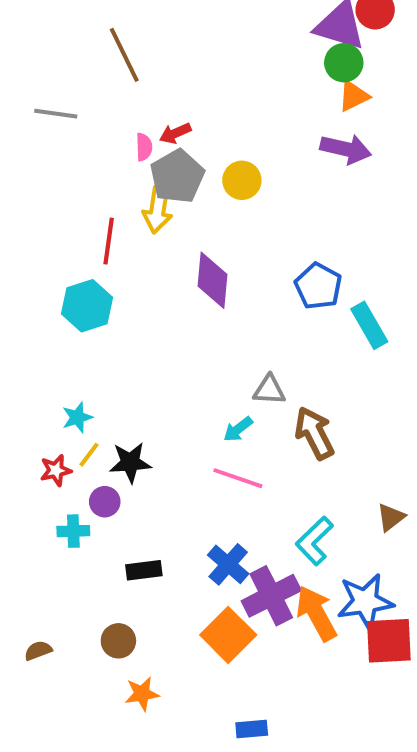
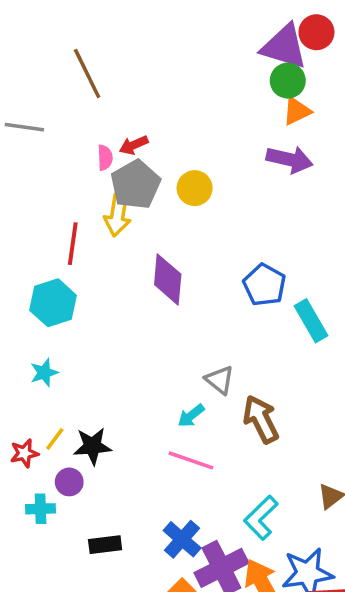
gray triangle: (269, 390) -> (220, 380), turned 36
cyan star: (77, 417) -> (44, 373), moved

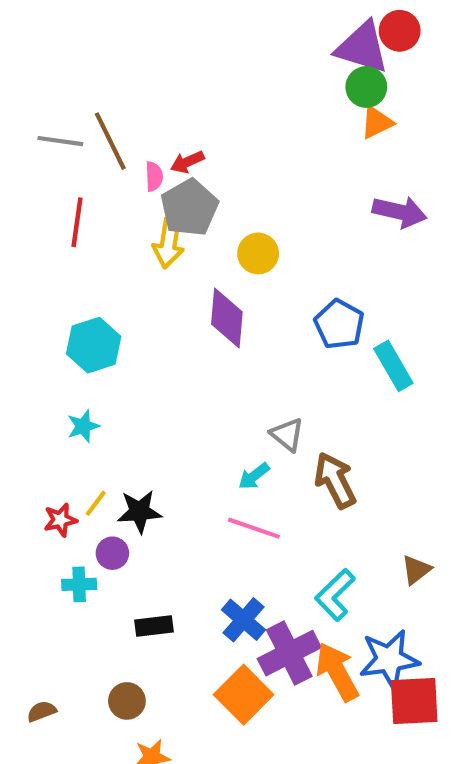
brown line: (87, 73) -> (110, 141), moved
purple arrow: (290, 159) -> (400, 212), moved
yellow circle: (195, 188) -> (258, 253), moved
red line: (73, 244) -> (77, 222), moved

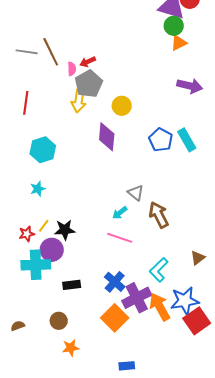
red line: (77, 222) -> (26, 103), moved
cyan rectangle: (393, 366) -> (187, 140), moved
purple circle: (112, 553) -> (52, 250), size x1.5
cyan cross: (79, 584) -> (36, 265), size x1.8
red square: (414, 701) -> (197, 321), turned -32

